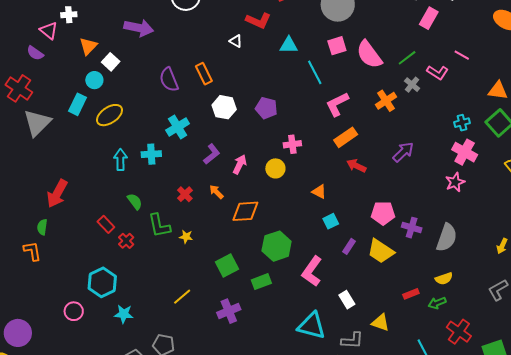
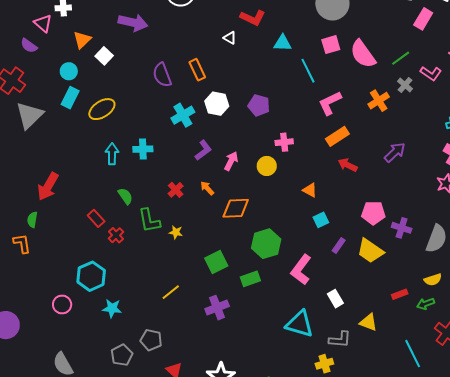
cyan circle: (94, 80) -> (69, 71), moved
cyan cross: (178, 127) -> (183, 115), moved

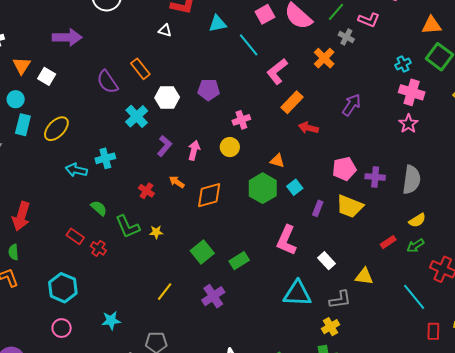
cyan arrow: (112, 154) -> (76, 170), turned -65
green hexagon: (266, 244) -> (263, 188), moved
cyan hexagon: (91, 276) -> (63, 288), moved

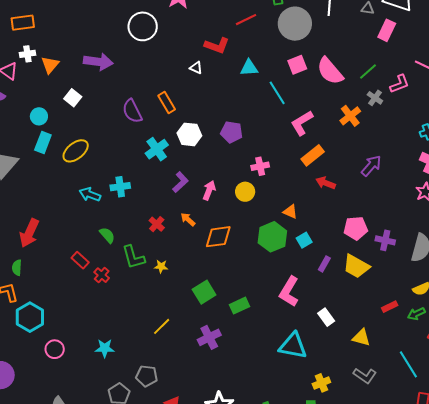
pink L-shape: (369, 20) -> (400, 84), turned -50
orange triangle: (22, 66) -> (50, 65), moved
cyan hexagon: (63, 288) -> (30, 317), moved
gray L-shape: (340, 300) -> (365, 376), moved, turned 35

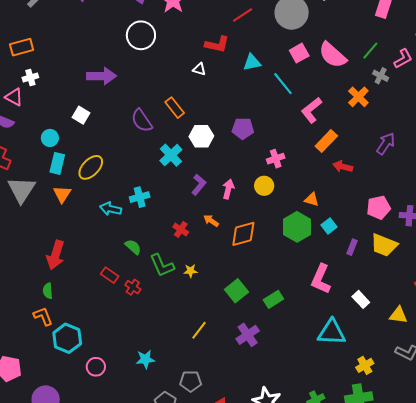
orange triangle: (50, 65) -> (62, 194), moved

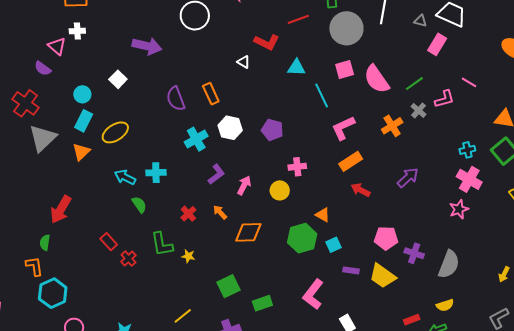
green semicircle: (133, 247) -> (139, 205), moved
purple rectangle: (352, 247) -> (351, 270), turned 63

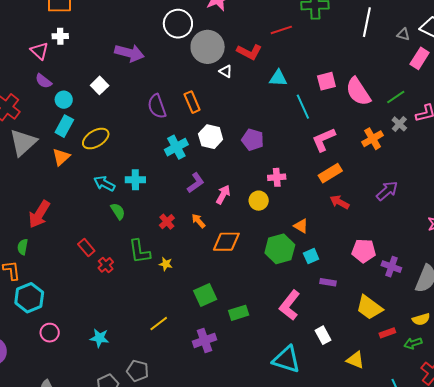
gray circle: (346, 28) -> (208, 47), moved
purple semicircle: (43, 68) -> (44, 81), moved
yellow trapezoid: (383, 276) -> (369, 308), moved

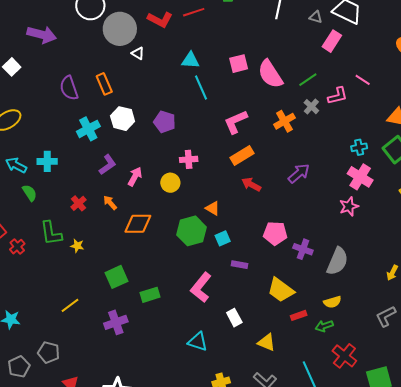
red L-shape: (249, 52) -> (160, 20), moved
cyan line: (303, 107) -> (201, 87), moved
cyan triangle: (286, 359) -> (198, 342), size x0.7

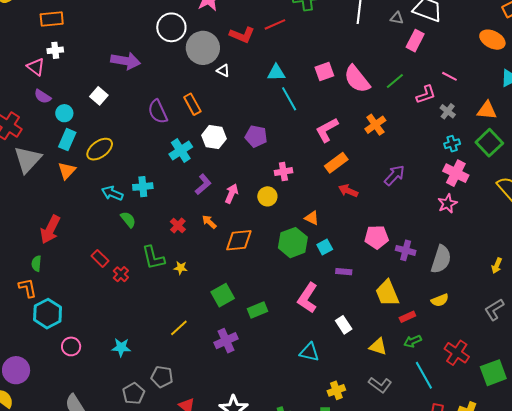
gray cross: (311, 107) -> (448, 111), moved
yellow trapezoid: (281, 290) -> (387, 293), turned 36
green arrow: (324, 326) -> (413, 341), moved

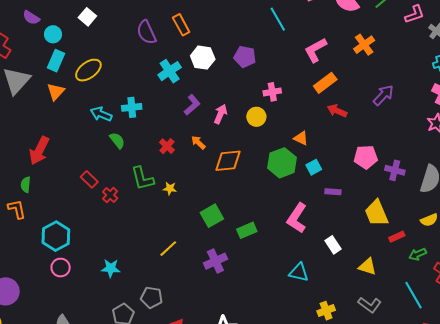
cyan hexagon: (48, 314) -> (56, 236), moved
green arrow: (413, 341) -> (418, 254), moved

